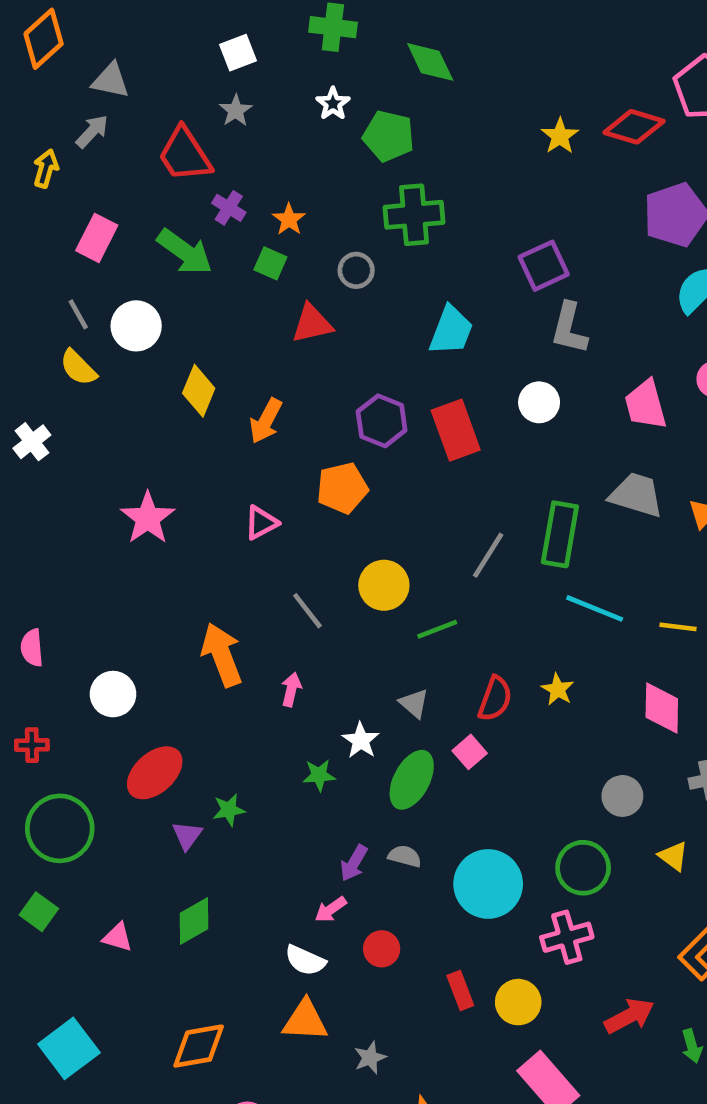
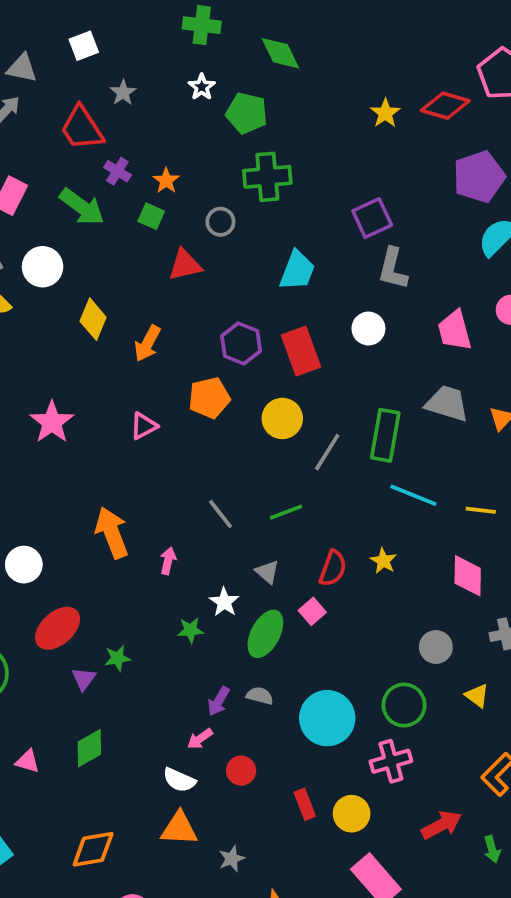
white square: (238, 53) -> (84, 46), moved
yellow circle: (384, 585) -> (282, 418), moved
gray line: (307, 611) -> (220, 514), moved

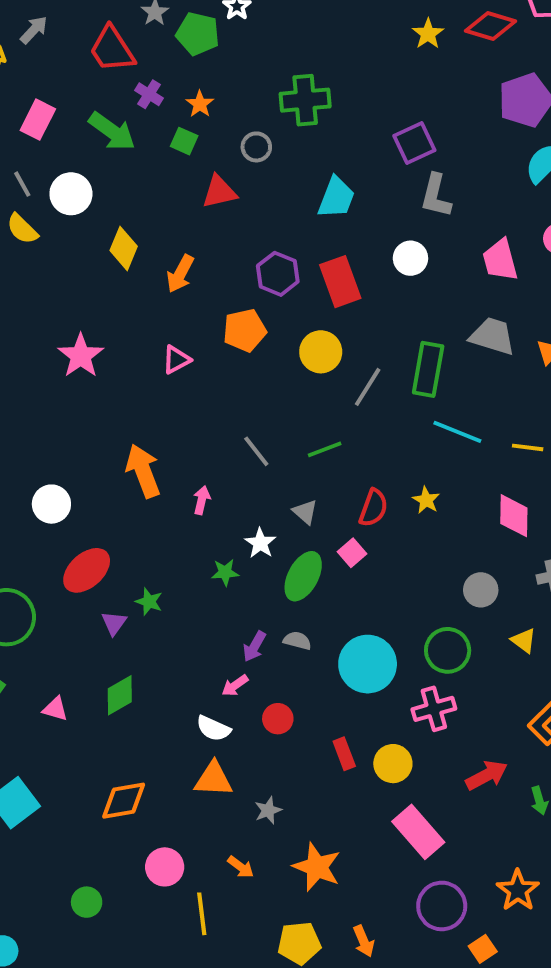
green pentagon: (247, 113) -> (198, 34), moved
green star: (117, 658) -> (149, 602), turned 30

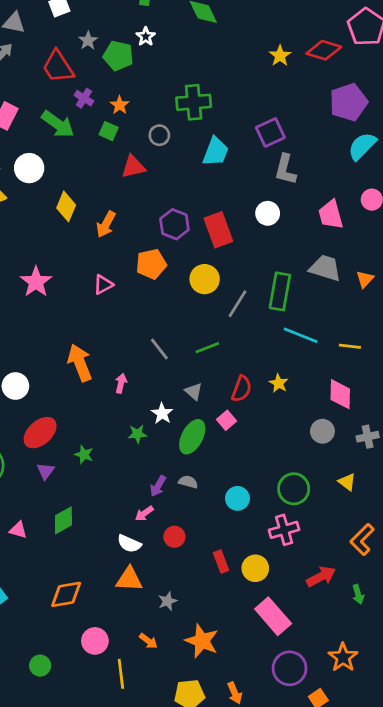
cyan trapezoid: (336, 198) -> (216, 152), moved
gray circle: (481, 590) -> (322, 431), moved
purple triangle: (114, 623) -> (46, 471), moved
cyan circle: (368, 664) -> (237, 498), size x0.6

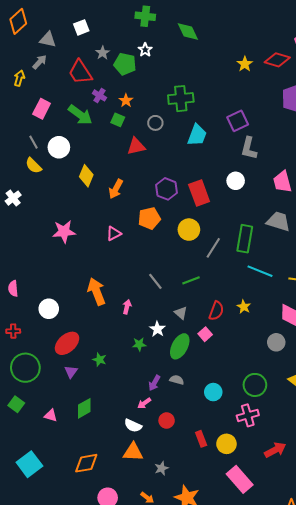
pink star: (36, 282) -> (64, 232), turned 30

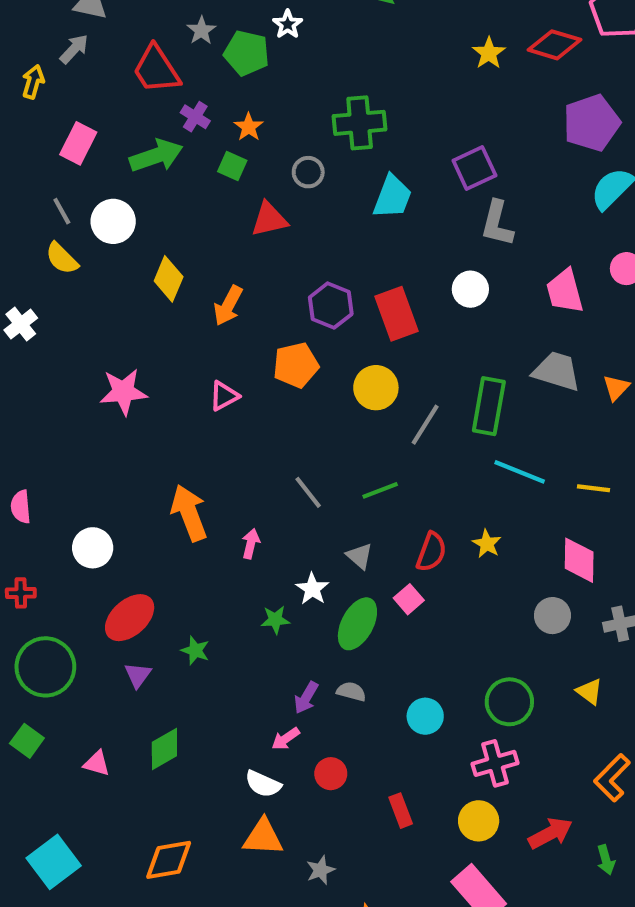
green arrow: (80, 115) -> (156, 156), turned -55
yellow circle: (226, 444) -> (479, 821), moved

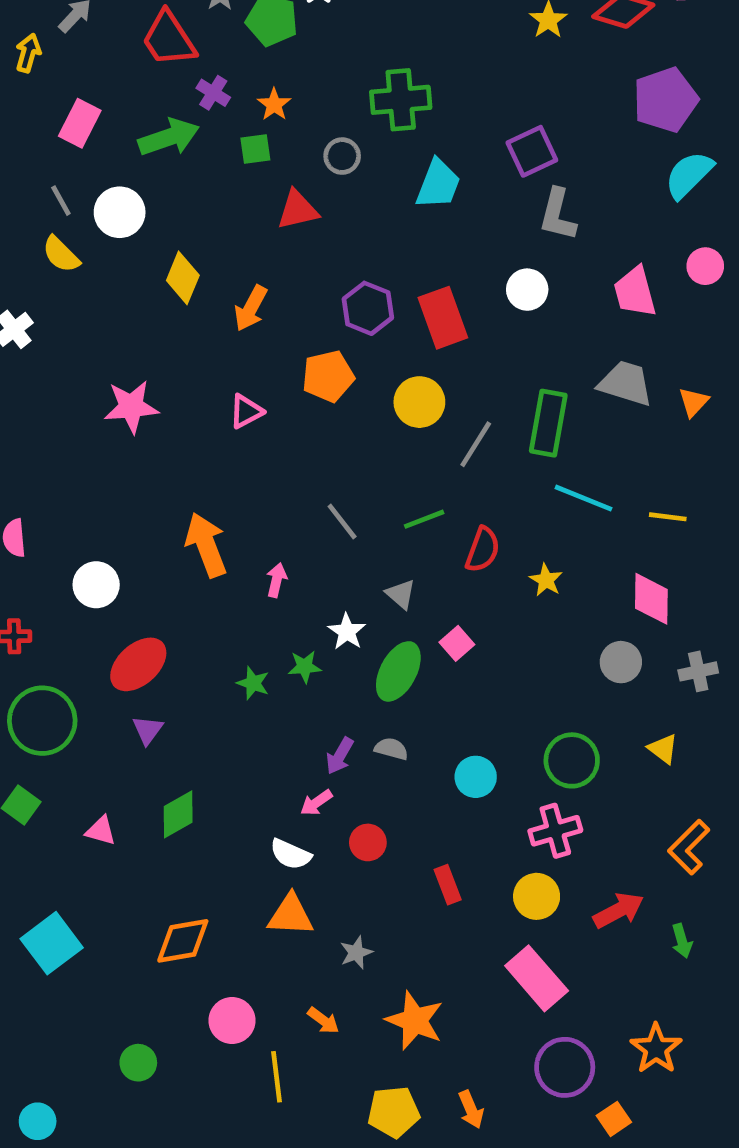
green square: (232, 166) -> (255, 149), turned -32
red semicircle: (431, 552) -> (483, 550), moved
green star: (195, 650) -> (253, 683), moved

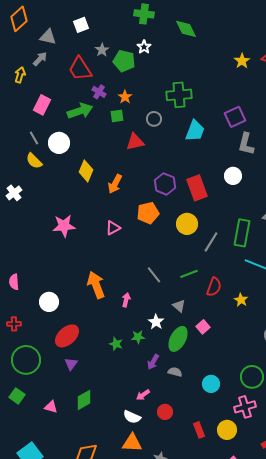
purple arrow: (340, 756) -> (153, 362), moved
yellow circle: (537, 896) -> (227, 430), moved

